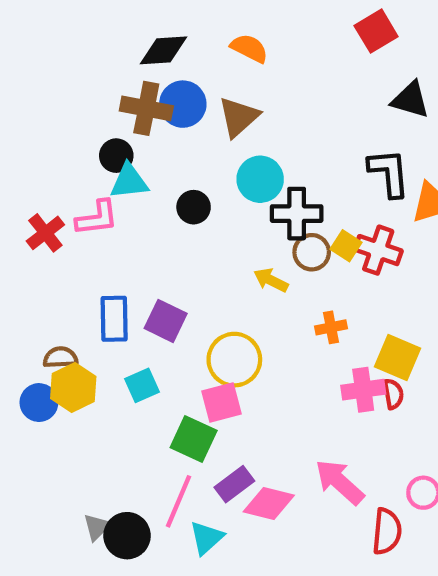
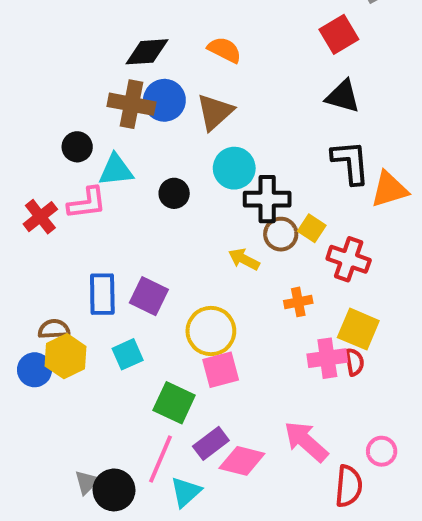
black triangle: (410, 100) -> (343, 96), moved
black circle: (116, 156) -> (77, 147), moved
red cross: (378, 250) -> (349, 259), moved
pink square: (221, 403) -> (221, 370), moved

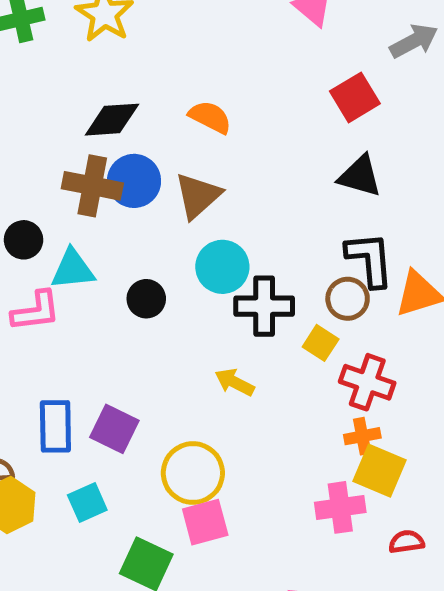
brown circle: (281, 234) -> (348, 299), moved
orange cross: (298, 302) -> (362, 436), moved
red semicircle: (354, 362) -> (406, 542), moved, turned -88

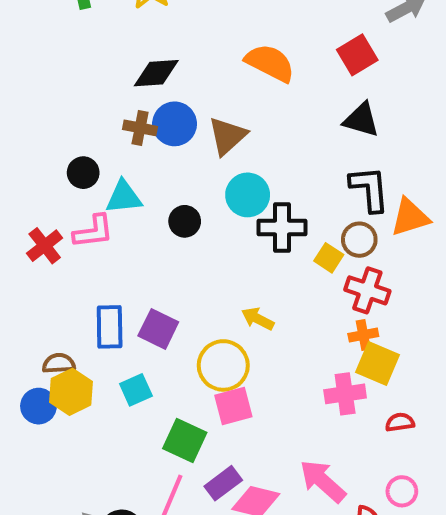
orange semicircle: (210, 117) -> (270, 63), moved, size x1.4
brown cross: (92, 186) -> (140, 128), size x0.7
brown circle: (348, 299) -> (359, 240), moved
yellow arrow: (235, 382) -> (258, 319), moved

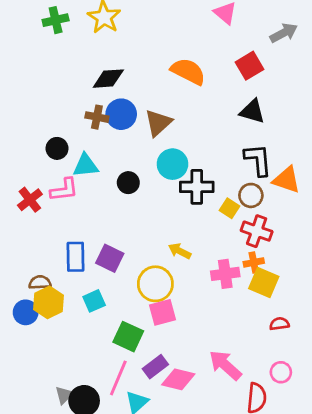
orange triangle: (410, 217) -> (287, 180), turned 36
pink cross: (345, 394) -> (225, 274), moved

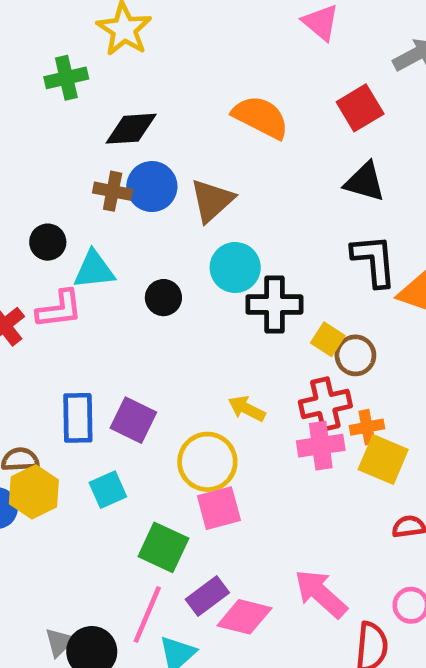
green cross: (56, 20) -> (66, 78), moved
brown circle: (251, 195) -> (355, 355), moved
red cross: (257, 231) -> (325, 404), moved, turned -32

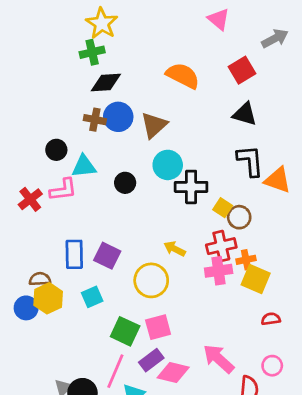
green cross: (66, 78) -> (92, 52), moved
pink square: (219, 508) -> (158, 327), moved

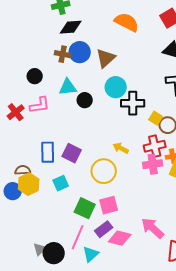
cyan triangle: (84, 166) -> (68, 87), moved

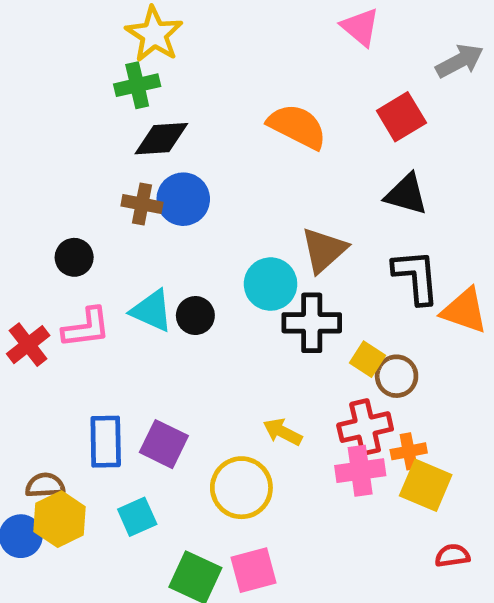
brown triangle: (106, 58) -> (324, 250), moved
cyan triangle: (68, 87) -> (152, 311), moved, turned 30

